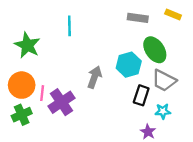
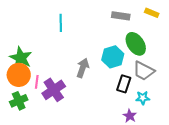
green star: (27, 45) -> (21, 58), moved

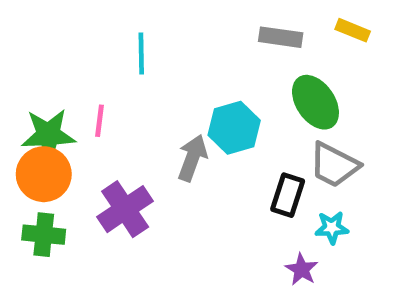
cyan hexagon: (113, 57) -> (234, 128), moved
green star: (21, 58) -> (48, 135), turned -30
pink line: (37, 82) -> (99, 121), moved
green cross: (19, 101) -> (44, 235), turned 30

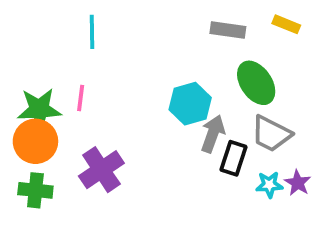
cyan line: (141, 53) -> (92, 32), moved
gray arrow: (192, 158) -> (213, 134), moved
purple star: (302, 269) -> (298, 183), moved

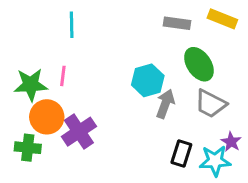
yellow rectangle: (286, 24) -> (222, 19), size x1.4
orange circle: (35, 141) -> (47, 117), moved
black rectangle: (233, 158) -> (181, 153), moved
cyan star: (269, 185) -> (215, 161), moved, size x1.5

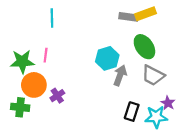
yellow rectangle: (222, 19) -> (146, 14), moved, turned -42
purple cross: (79, 132) -> (57, 96), size x0.6

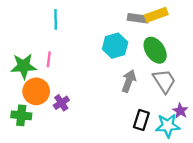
cyan hexagon: (107, 58) -> (115, 46), moved
gray trapezoid: (153, 75) -> (164, 81), turned -150

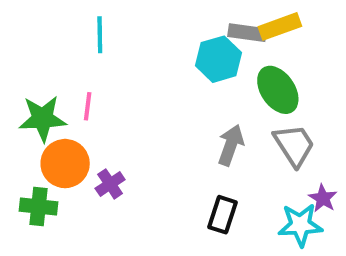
cyan hexagon: (115, 46) -> (218, 59), moved
black rectangle: (141, 120) -> (223, 215), moved

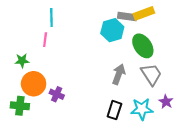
pink line: (88, 106) -> (45, 40), moved
green star: (43, 119) -> (22, 61), size x0.6
purple cross: (110, 184) -> (57, 94), turned -32
cyan star: (300, 225) -> (142, 109), moved

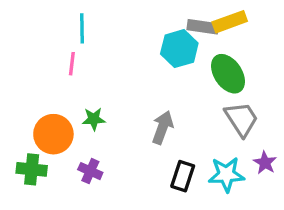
green star: (22, 61) -> (94, 119), moved
gray arrow: (119, 74) -> (163, 127), moved
purple cross: (57, 94) -> (90, 171), moved

